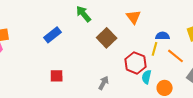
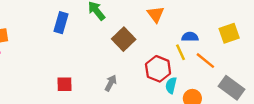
blue rectangle: (53, 35) -> (61, 23), moved, turned -36
yellow line: (155, 49) -> (181, 52), turned -40
gray arrow: (104, 83) -> (111, 83), moved

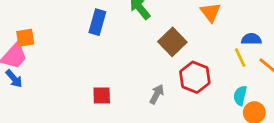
red hexagon: (158, 69) -> (195, 77), moved
cyan semicircle: (171, 85) -> (240, 96), moved

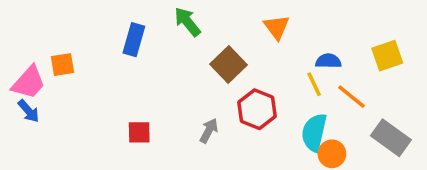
orange square: (25, 38) -> (62, 65), moved
cyan semicircle: (240, 96) -> (314, 132), size x1.5

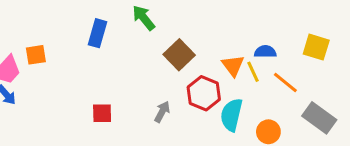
orange triangle: (277, 27) -> (233, 66), moved
yellow square: (387, 56) -> (316, 47), turned 36
cyan semicircle: (314, 132) -> (231, 115), moved

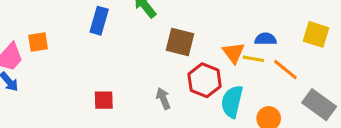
brown square: (179, 55) -> (180, 42), turned -32
yellow line: (253, 72) -> (253, 59), turned -55
gray arrow: (162, 112) -> (163, 99), turned -50

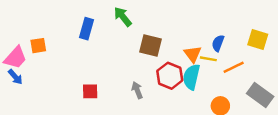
blue semicircle: (266, 39) -> (218, 43), turned -70
orange line: (285, 70) -> (234, 67), turned -65
cyan semicircle: (232, 102) -> (191, 77), moved

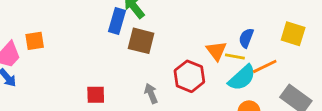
blue rectangle: (87, 29) -> (117, 21), moved
brown square: (150, 46) -> (141, 41), moved
cyan semicircle: (191, 77) -> (242, 78), moved, turned -145

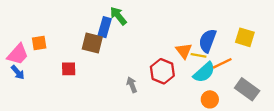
blue semicircle: (246, 38) -> (208, 41), size x1.5
brown square: (141, 41) -> (92, 43), moved
red square: (96, 95) -> (69, 69), moved

